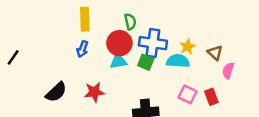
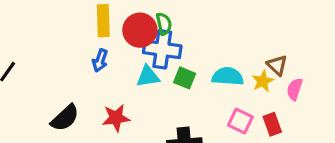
red circle: (119, 43) -> (140, 30), moved
blue cross: (153, 43) -> (162, 49), moved
yellow star: (188, 47) -> (263, 81), moved

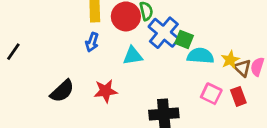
blue cross: (162, 49) -> (164, 33), moved, turned 32
brown triangle: (277, 65) -> (242, 68), moved
green square: (185, 78) -> (184, 39), moved

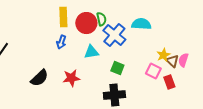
green square: (184, 39) -> (117, 68), moved
cyan semicircle: (200, 56) -> (141, 24), moved
pink square: (211, 94) -> (153, 71), moved

